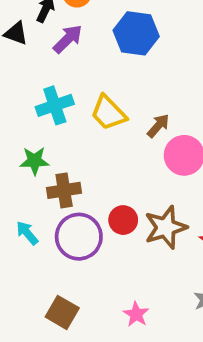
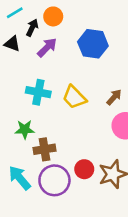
cyan cross: (55, 105) -> (38, 92), turned 30
brown arrow: (158, 126) -> (114, 97), moved
cyan arrow: (27, 233) -> (20, 178), size x1.5

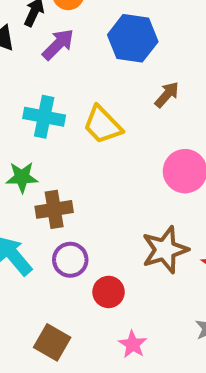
brown arrow: (114, 97) -> (167, 95), moved
red circle: (84, 169) -> (109, 292), moved
purple circle: (54, 180) -> (70, 260), size x0.7

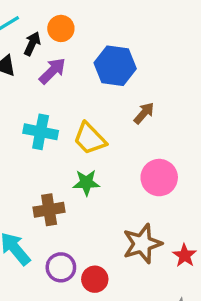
green star: (22, 177) -> (86, 183), moved
purple circle: (70, 260) -> (61, 267), moved

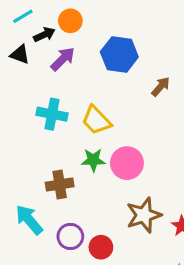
black arrow: (32, 44) -> (44, 35), turned 40
brown arrow: (144, 113) -> (161, 87), moved
pink circle: (159, 178) -> (127, 163), moved

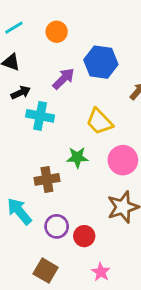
black arrow: (44, 35) -> (21, 92), moved
purple arrow: (63, 59) -> (64, 79), moved
yellow trapezoid: (96, 120) -> (99, 121), moved
pink circle: (127, 163) -> (123, 160), moved

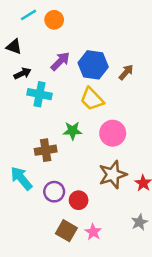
cyan line: (14, 28) -> (29, 15), moved
blue hexagon: (101, 62) -> (93, 65), moved
brown square: (46, 271) -> (66, 231), moved

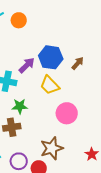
purple arrow: (60, 61) -> (27, 65), moved
green star: (72, 131) -> (20, 106), moved
brown star: (113, 175) -> (52, 148), moved

